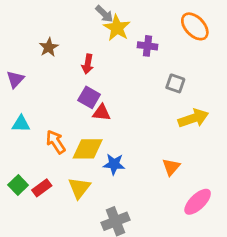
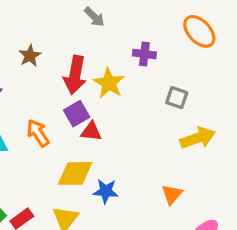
yellow star: (117, 28) -> (109, 83), moved
red arrow: (88, 64) -> (75, 75), size x1.6
purple square: (89, 97) -> (77, 114), turned 30
orange arrow: (56, 142) -> (38, 133), moved

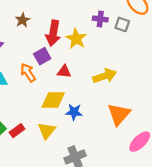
gray square: (177, 98) -> (122, 24), moved
purple square: (77, 114) -> (42, 56), moved
yellow arrow: (198, 138) -> (105, 76), moved
orange triangle: (172, 194) -> (119, 114), size x1.6

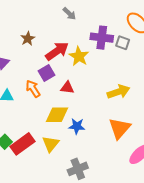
purple cross: (100, 19) -> (102, 38), size x1.5
red arrow: (53, 33) -> (57, 51), turned -135
yellow arrow: (105, 76) -> (118, 92), moved
red rectangle: (17, 131) -> (23, 144), size x1.6

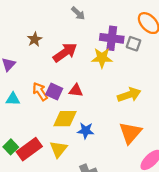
yellow star: (79, 56) -> (102, 58), moved, turned -30
purple square: (46, 73) -> (54, 92), moved, turned -35

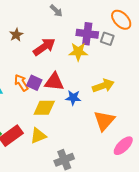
red triangle: (76, 90) -> (54, 82), size x1.5
blue star: (86, 131) -> (73, 98), moved
yellow triangle: (59, 149) -> (38, 136), turned 30

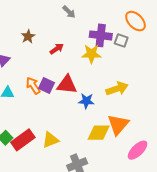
red arrow: (44, 47) -> (57, 49), size x0.6
yellow diamond: (44, 108) -> (99, 133), moved

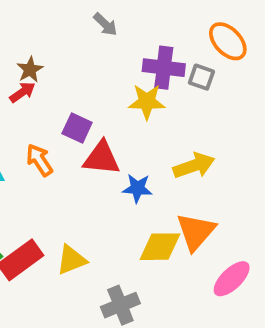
red arrow: (57, 49) -> (22, 92), moved
purple square: (46, 86) -> (77, 128), moved

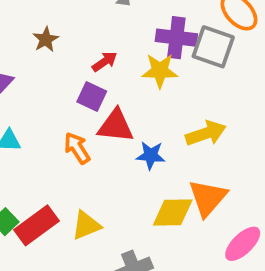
gray square: (201, 77) -> (213, 47), size x1.6
red arrow: (22, 92) -> (105, 62), moved
orange arrow: (39, 160) -> (77, 148), moved

